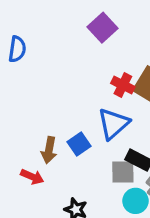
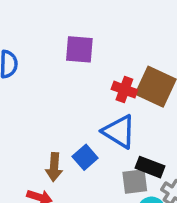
purple square: (103, 28) -> (79, 49), moved, turned -36
blue triangle: (113, 124) -> (119, 132), turned -40

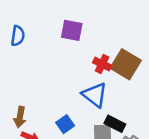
blue square: (85, 157) -> (65, 124), moved
brown arrow: (54, 167) -> (20, 117), moved

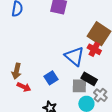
red cross: (102, 64) -> (94, 49), moved

